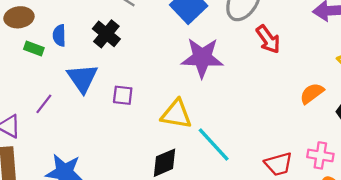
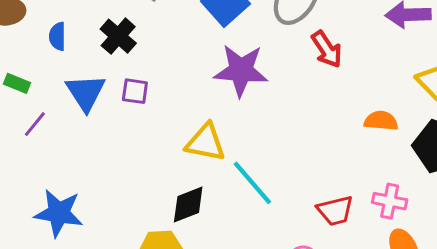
green rectangle: (34, 48) -> (17, 83), moved
orange semicircle: (312, 93) -> (381, 121), turned 40
purple square: (123, 95) -> (135, 91), moved

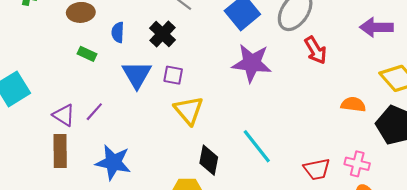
green rectangle: (17, 83) -> (87, 54), moved
purple line: (35, 124) -> (94, 112), moved
yellow triangle: (205, 142) -> (189, 110), moved, turned 36
black diamond: (188, 205) -> (209, 160), turned -60

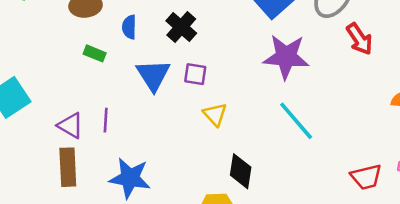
yellow triangle: (189, 110) -> (215, 114), size x0.7
purple line: (94, 112) -> (106, 120), turned -36
cyan line: (257, 146) -> (296, 121), moved

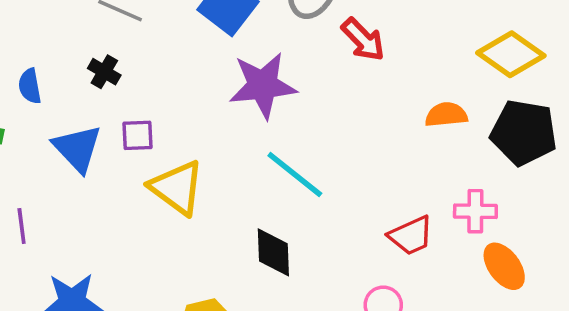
black cross: (181, 27) -> (104, 72), size x0.7
yellow triangle: (215, 114) -> (177, 188), size x1.6
black diamond: (241, 171) -> (273, 252), moved

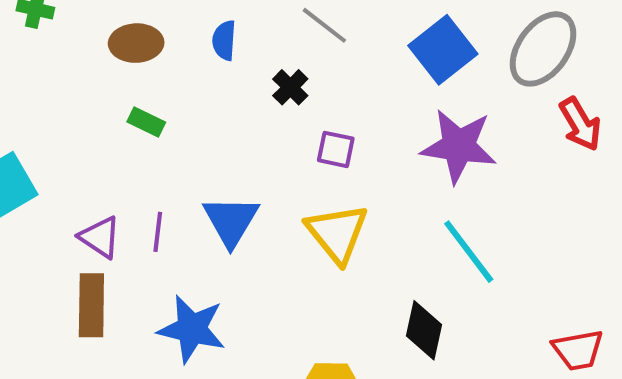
blue semicircle: (30, 86) -> (224, 40), moved
purple square: (137, 135) -> (336, 149), moved
blue triangle: (77, 148) -> (231, 221), moved

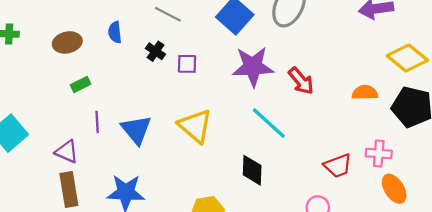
green rectangle: (146, 122) -> (81, 84), turned -42
red arrow: (580, 124) -> (301, 81), moved
purple square: (336, 149) -> (187, 64), moved
purple line: (158, 232) -> (97, 122), moved

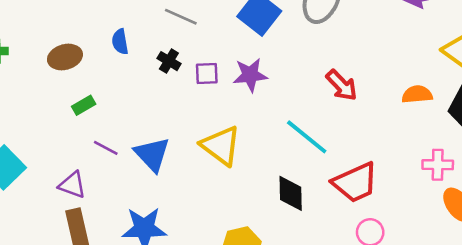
purple star: (253, 67) -> (250, 75), moved, size x0.7
purple line: (97, 122) -> (106, 148), turned -55
red trapezoid: (338, 166) -> (355, 182), moved, size x1.4

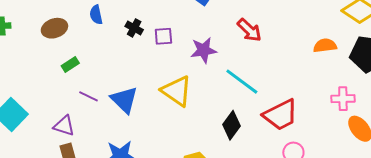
purple star: (250, 75) -> (204, 50), moved
red arrow: (342, 85) -> (249, 30), moved
black diamond: (291, 193) -> (231, 125), turned 40

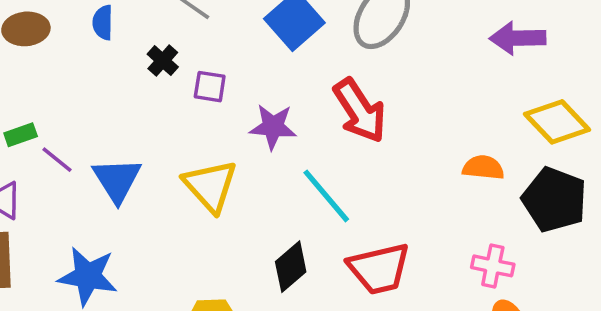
red arrow: (249, 30) -> (360, 111), size x1.4
green rectangle: (70, 64) -> (21, 135), moved

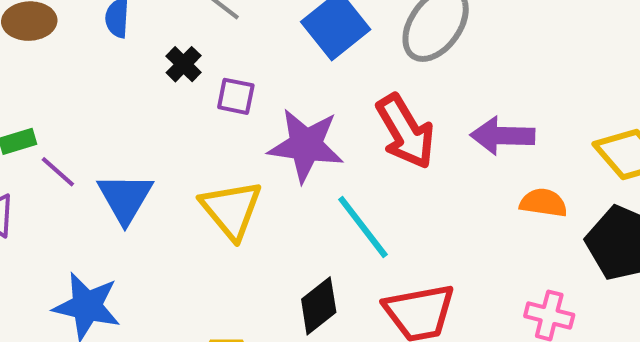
purple arrow: (518, 38) -> (502, 136), moved
purple star: (273, 127) -> (306, 145), size x1.4

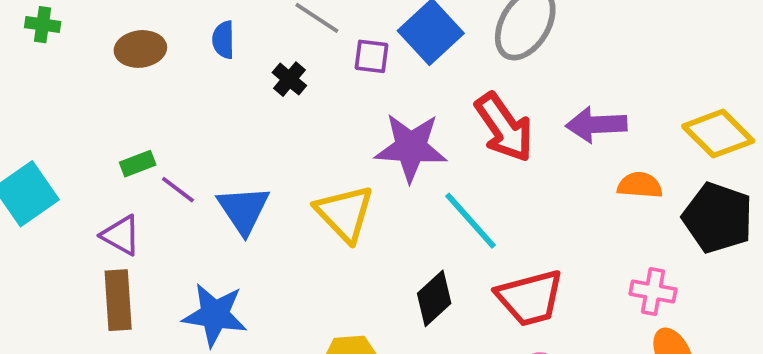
purple square: (236, 96) -> (372, 56), moved

